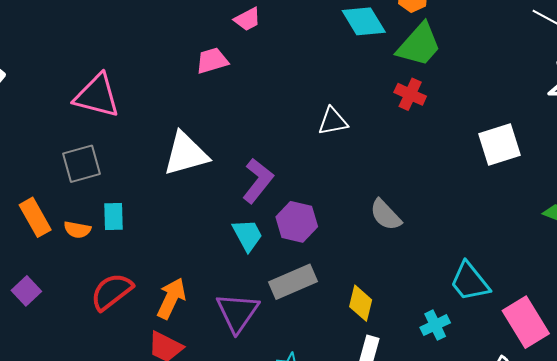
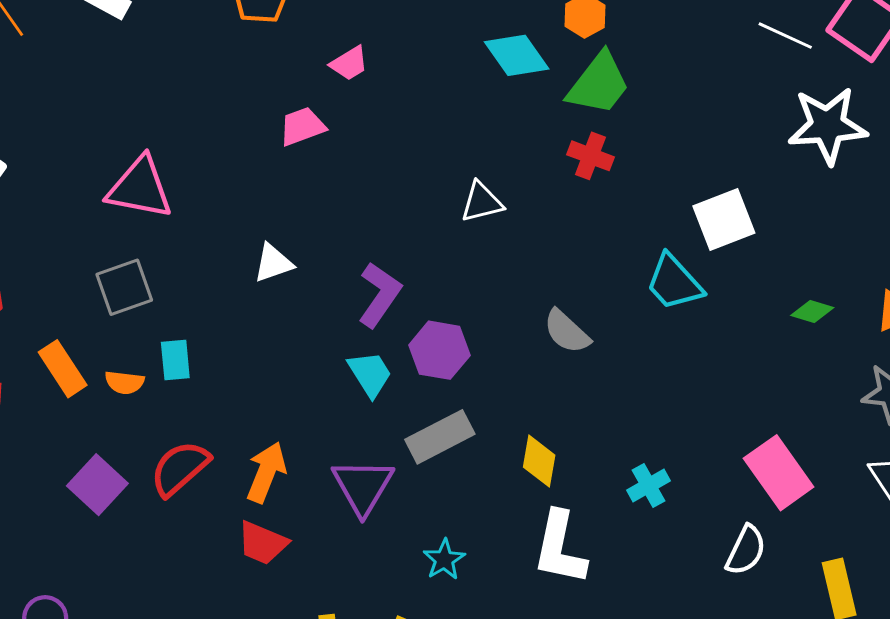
white triangle: (186, 154) -> (273, 263), size x0.6
cyan trapezoid: (470, 282) -> (674, 282), moved
purple square: (26, 291) -> (97, 485), moved, size x1.4

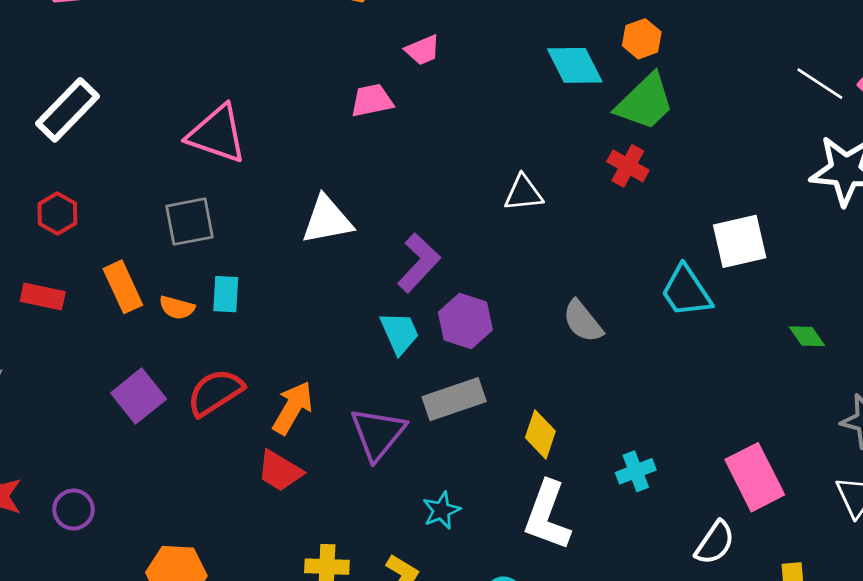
white triangle: (273, 263) -> (327, 220), size x1.4
green diamond: (812, 311) -> (807, 336), turned 30

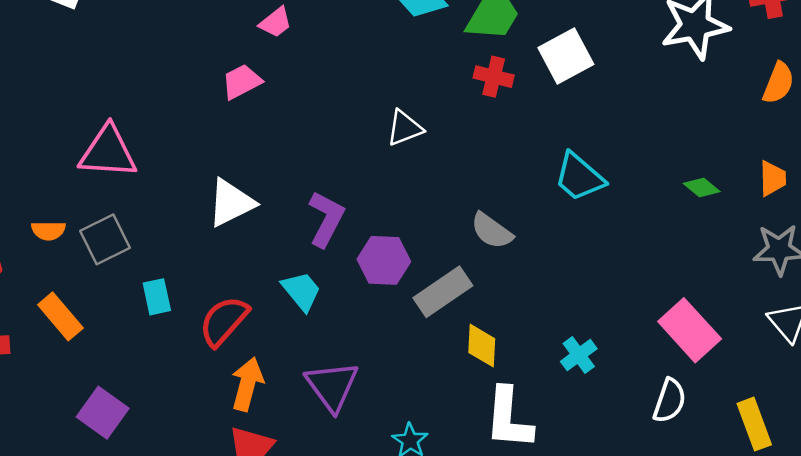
white square: (740, 241) -> (566, 56), moved
orange semicircle: (177, 308) -> (48, 231), moved
cyan trapezoid: (399, 333) -> (301, 291), moved
red semicircle: (215, 392) -> (224, 321), moved
gray rectangle: (454, 399) -> (443, 292), moved

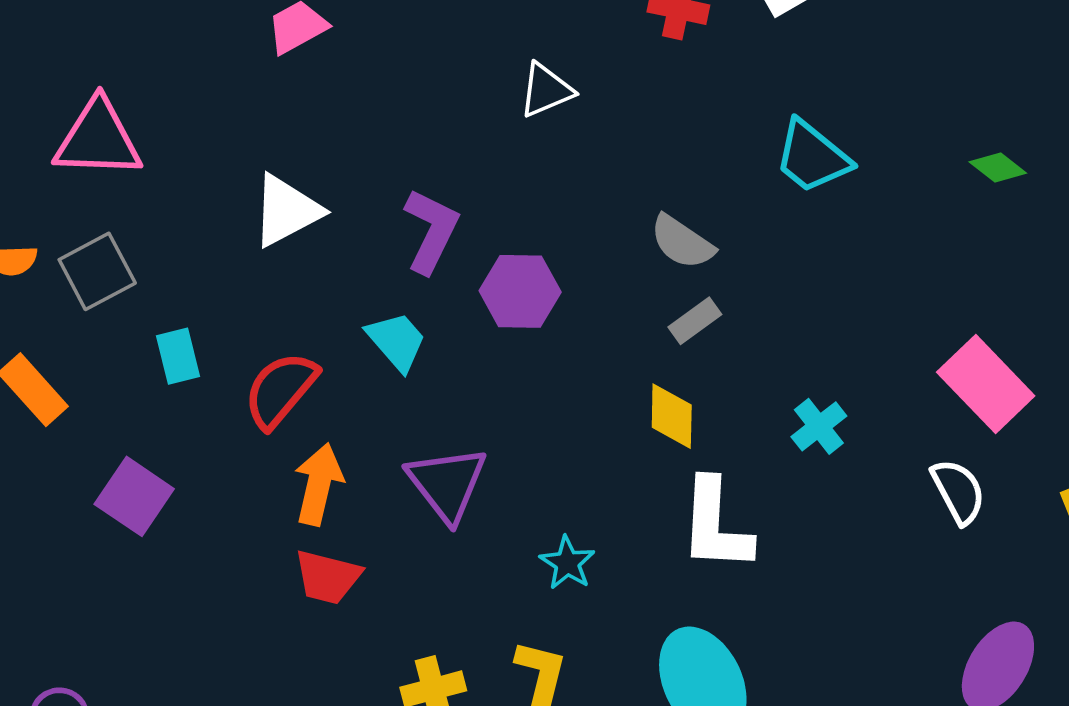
gray rectangle: (443, 292) -> (695, 321), moved, size x0.6
white semicircle: (670, 401) -> (958, 491), turned -45
purple square: (103, 413) -> (134, 496), moved

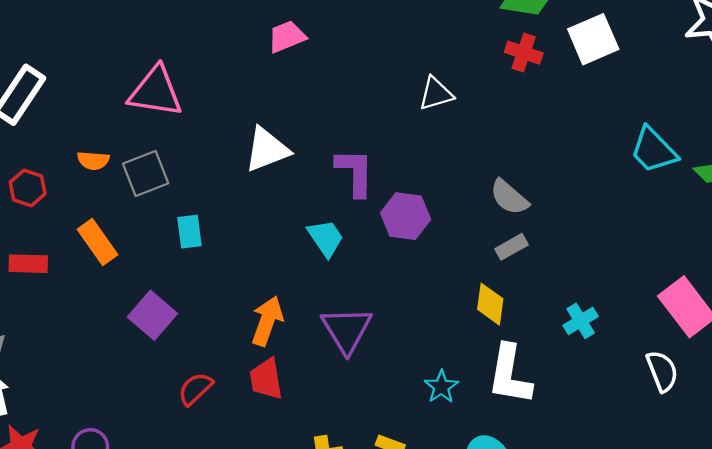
cyan trapezoid: (812, 157) -> (654, 150), moved
purple L-shape: (431, 231) -> (355, 172), turned -32
red semicircle: (281, 390) -> (195, 389), moved, size x0.7
cyan star: (567, 563) -> (441, 387), moved
red trapezoid: (328, 577) -> (266, 379), turned 60

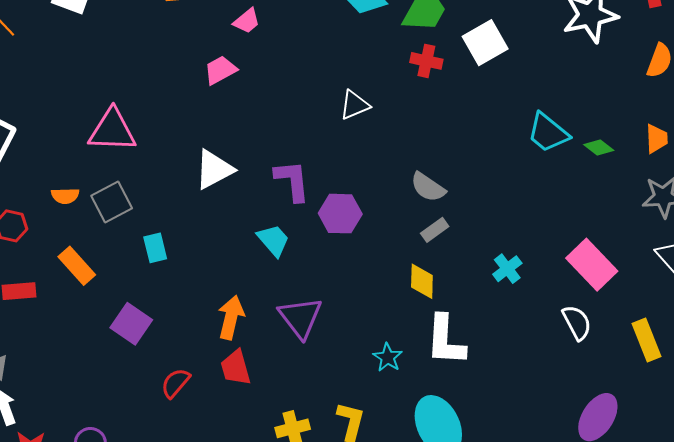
cyan cross: (581, 321) -> (507, 269), moved

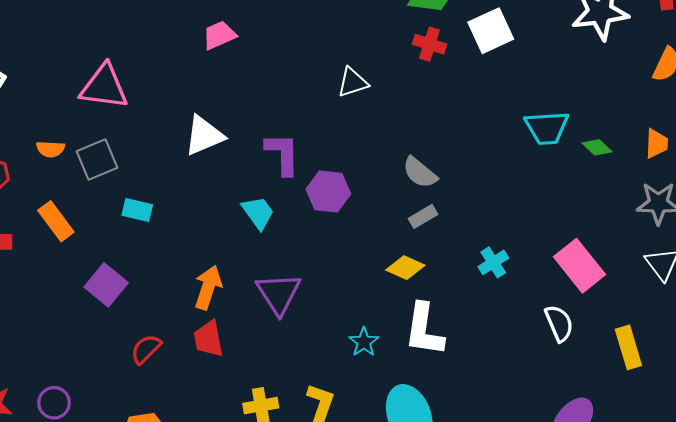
cyan trapezoid: (548, 133) -> (547, 128), turned -48
cyan rectangle: (155, 248) -> (137, 210), turned -68
yellow diamond: (422, 281) -> (405, 268), turned -72

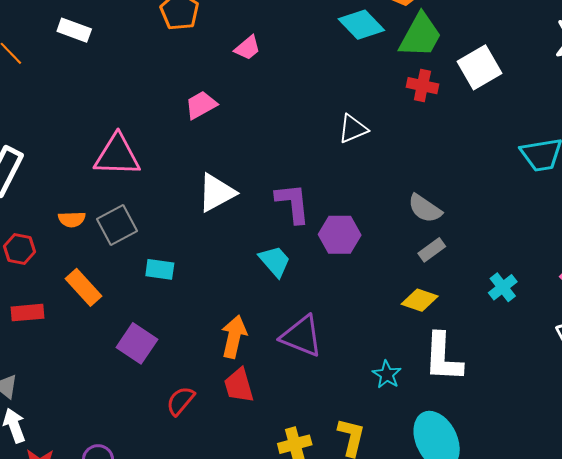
pink trapezoid: (219, 35) -> (201, 105), moved
purple triangle: (279, 294) -> (302, 336), turned -30

